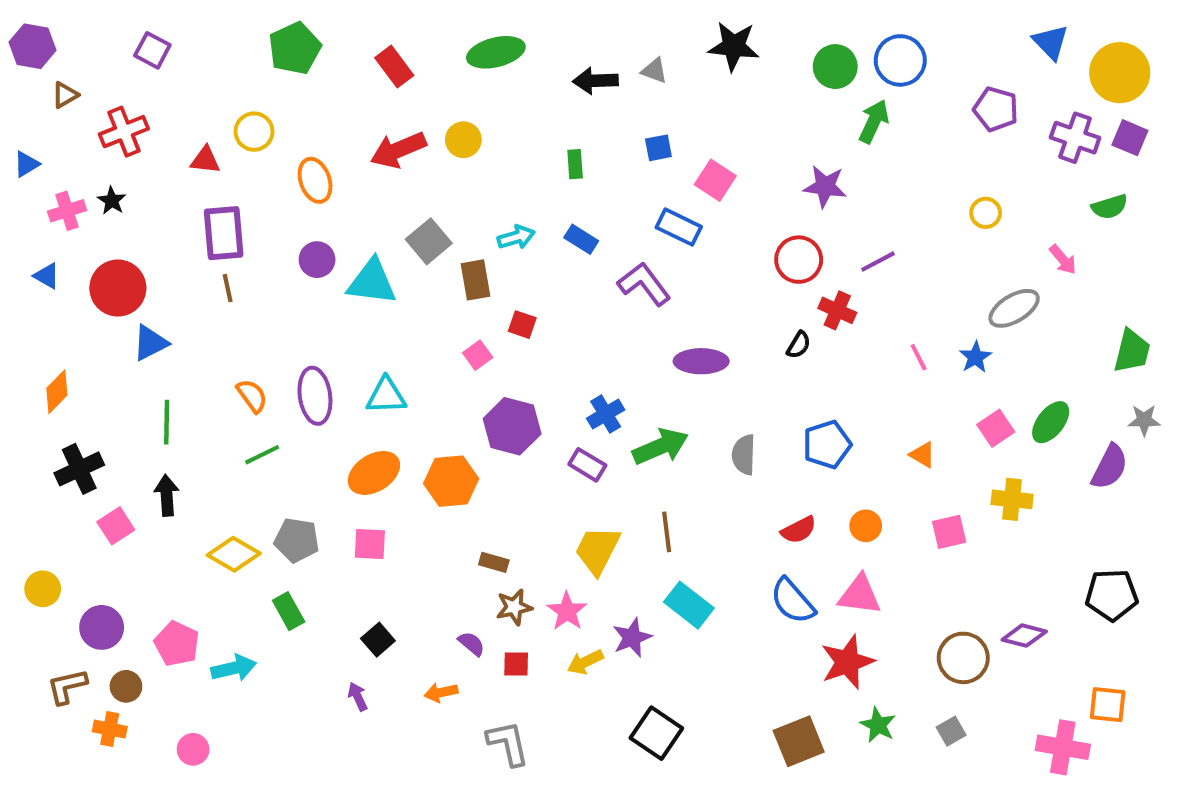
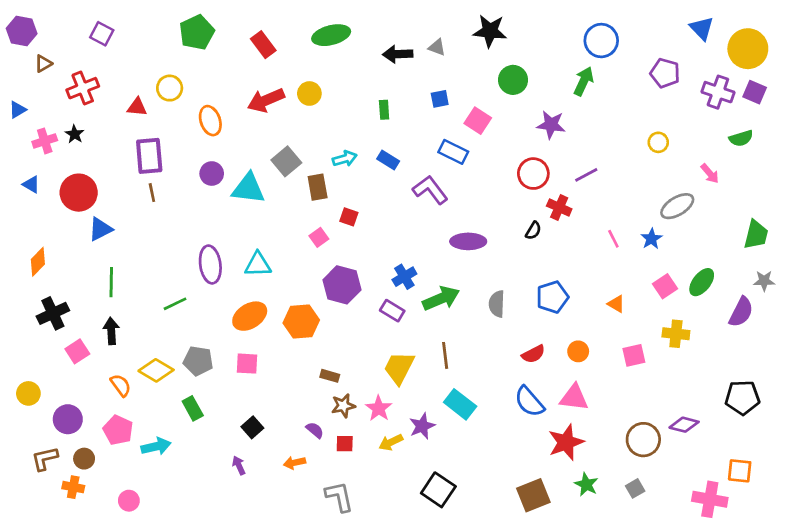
green circle: (835, 67) -> (513, 80), moved
orange semicircle: (252, 396) -> (121, 385), moved

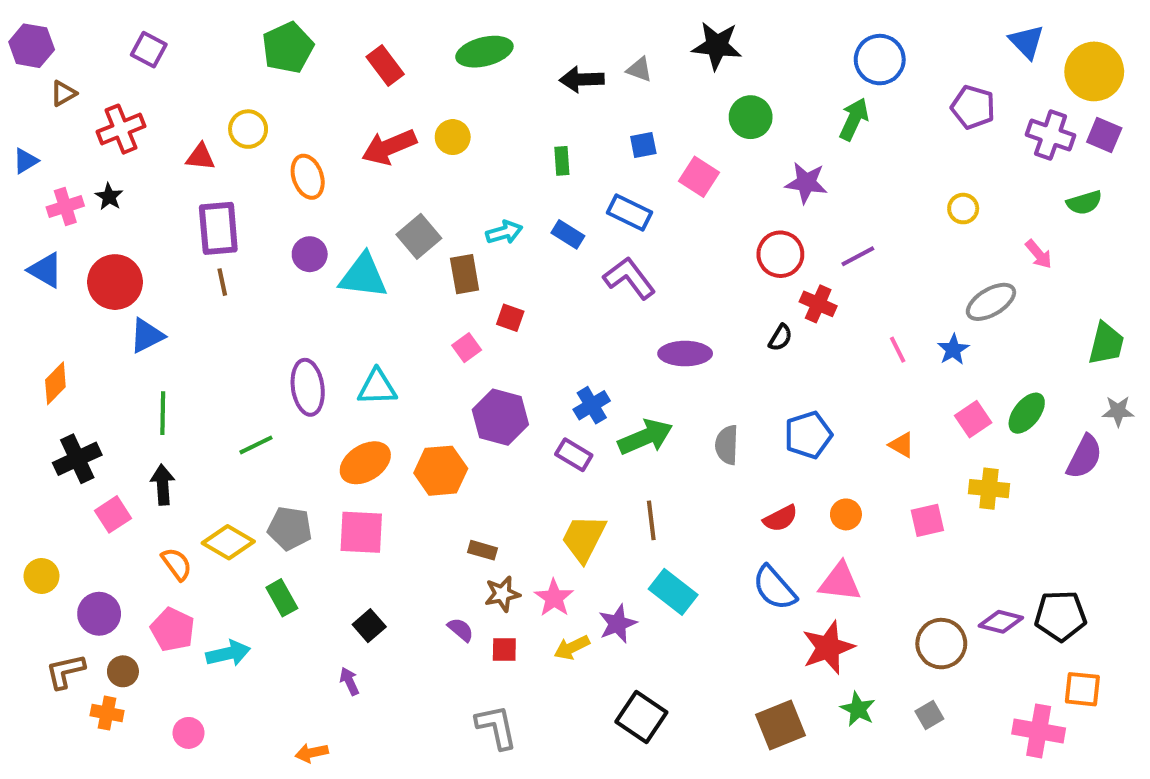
blue rectangle: (453, 152) -> (629, 213), moved
blue triangle: (31, 184) -> (45, 270), size x1.4
pink square: (247, 364) -> (361, 532), size x1.4
black pentagon: (742, 398) -> (1060, 616), moved
orange arrow: (294, 463) -> (312, 753), moved

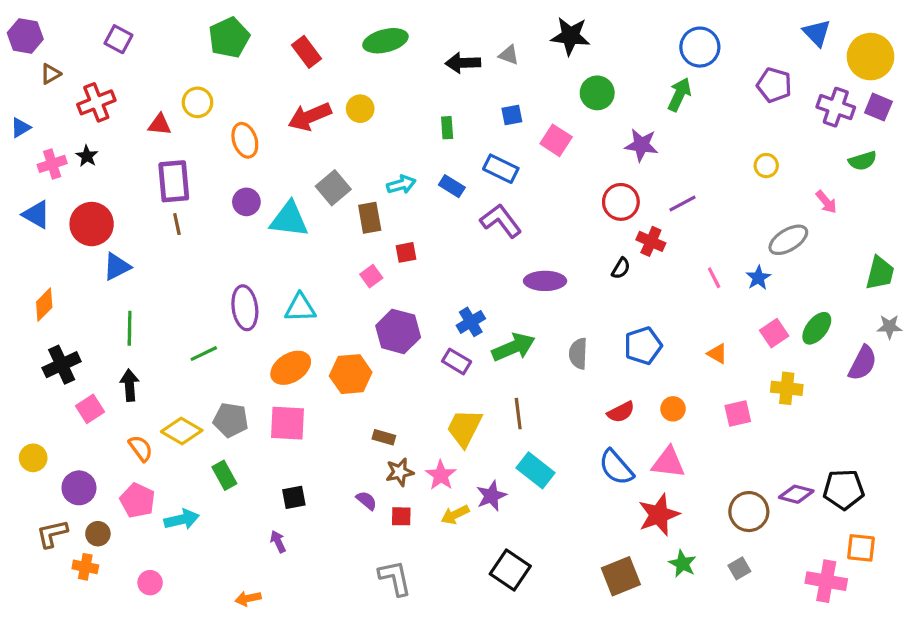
red square: (510, 318) -> (406, 252), turned -30
black square: (369, 626) -> (294, 497), turned 30

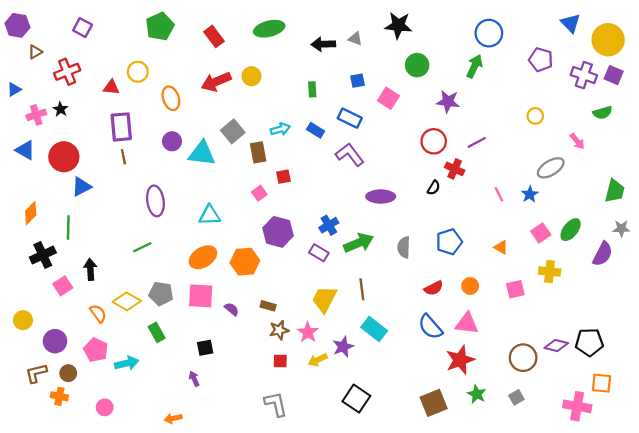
purple ellipse: (245, 308) -> (155, 201), moved
green line: (130, 328) -> (68, 227), moved
purple semicircle: (367, 500) -> (232, 309), moved

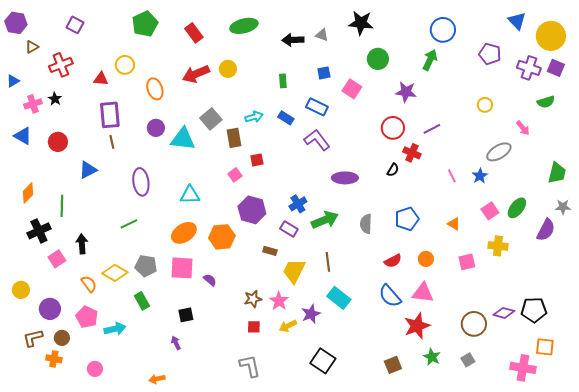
red circle: (64, 157) -> (58, 142), size x0.7
blue triangle: (81, 187) -> (88, 170), moved
brown rectangle: (268, 306) -> (270, 251), moved
brown square: (434, 403) -> (393, 365), size x0.7

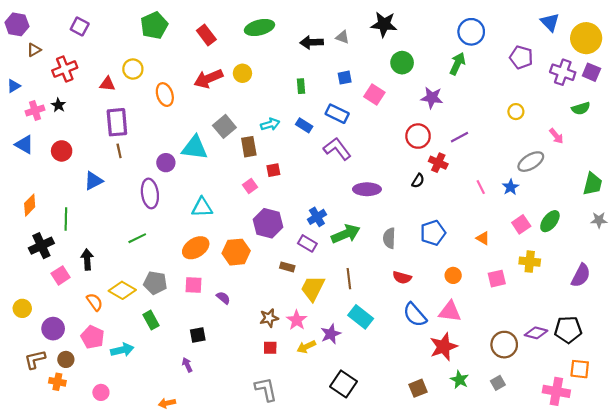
purple circle: (156, 128) -> (166, 163), moved
purple semicircle: (546, 230) -> (581, 275), moved
red semicircle: (393, 261) -> (402, 278), moved, turned 42
pink square: (182, 268) -> (194, 285), size x0.7

